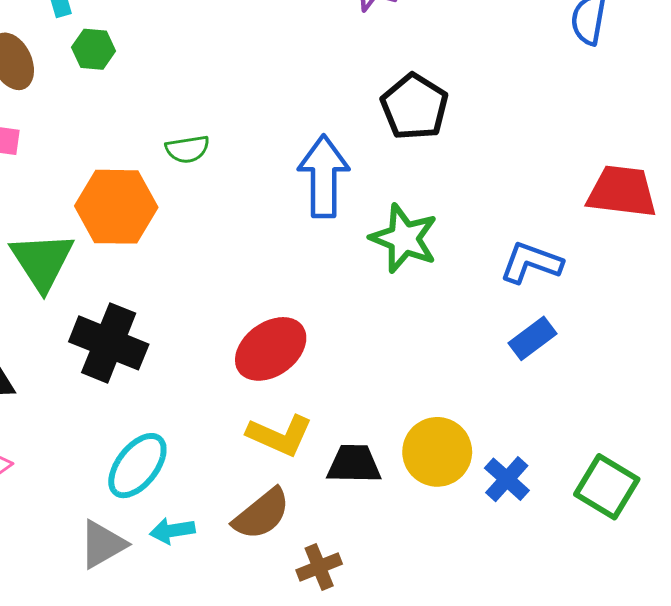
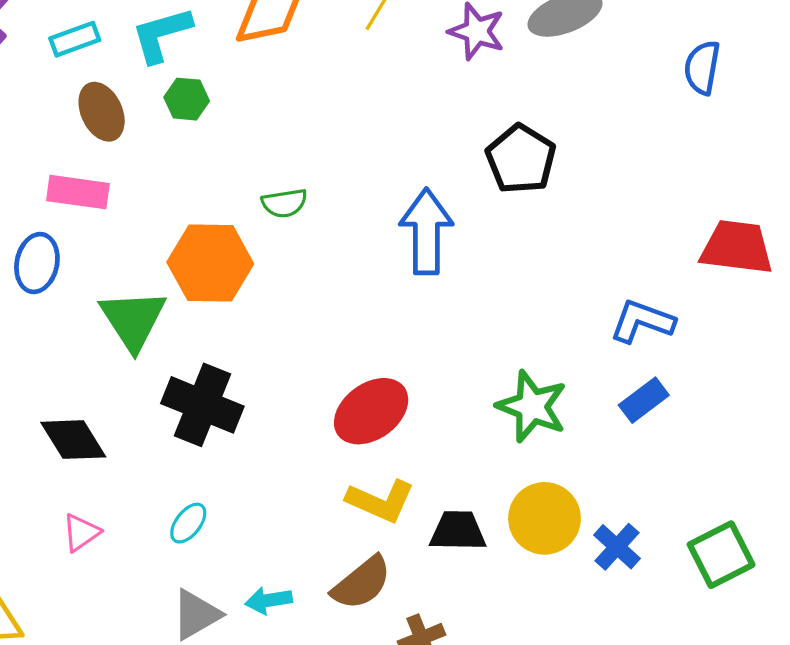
green star: (404, 238) -> (532, 406), moved
cyan ellipse: (137, 466) -> (188, 523), moved, size x0.6
green square: (607, 487) -> (721, 555), turned 32

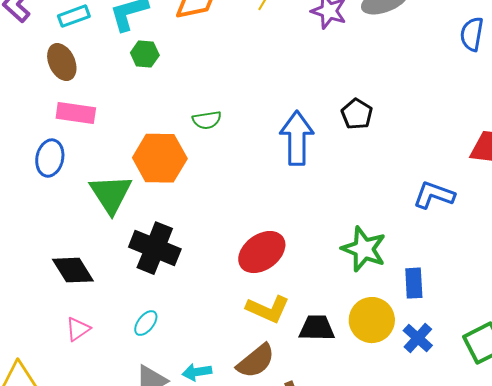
brown ellipse: (102, 112) -> (62, 62), moved
black pentagon: (521, 159) -> (357, 114), moved, size x0.7
blue rectangle: (644, 400) -> (414, 283), moved, turned -56

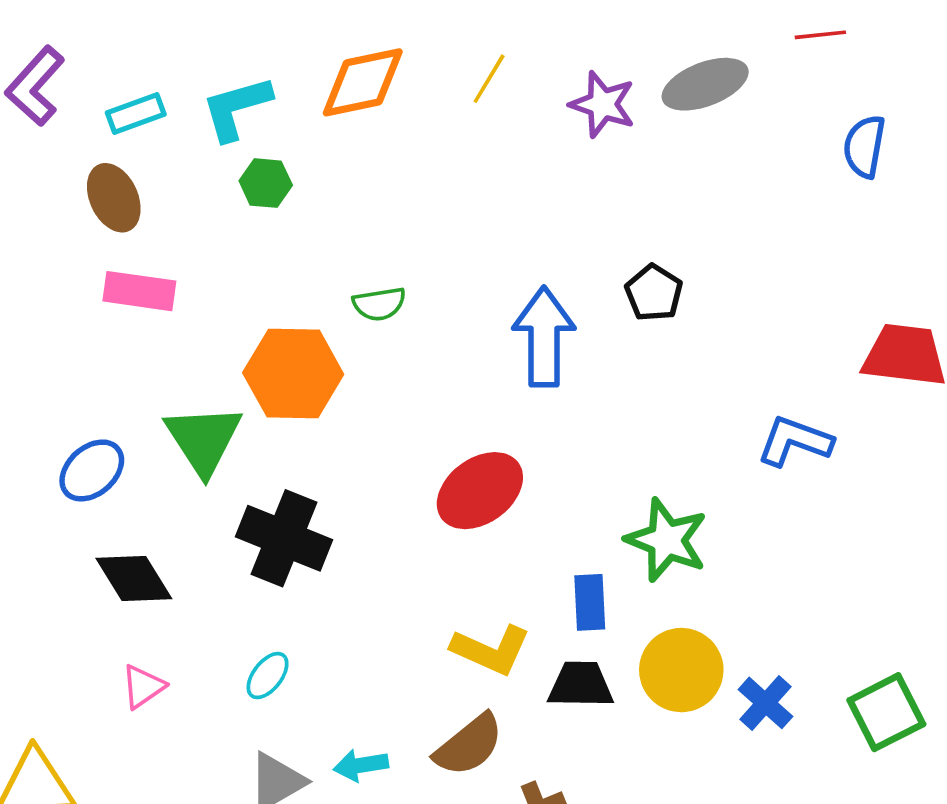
blue ellipse: (50, 158) -> (92, 470), moved, turned 36
red ellipse: (262, 252) -> (480, 491), moved
blue rectangle: (414, 283) -> (590, 602), moved

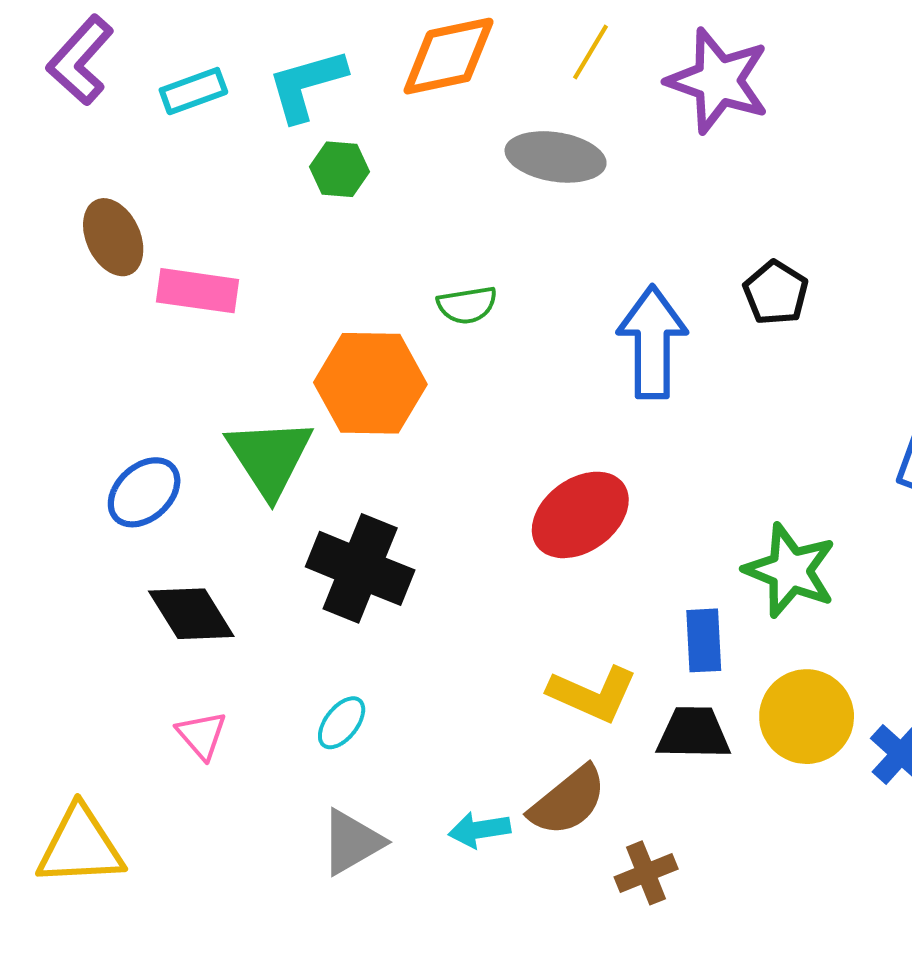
gray ellipse: (705, 84) -> (556, 157), moved, turned 30
purple star: (603, 104) -> (718, 81), size x1.4
brown ellipse: (114, 198) -> (113, 237), moved
pink triangle: (143, 687) -> (202, 735), turned -36
cyan arrow: (361, 765) -> (479, 830), moved

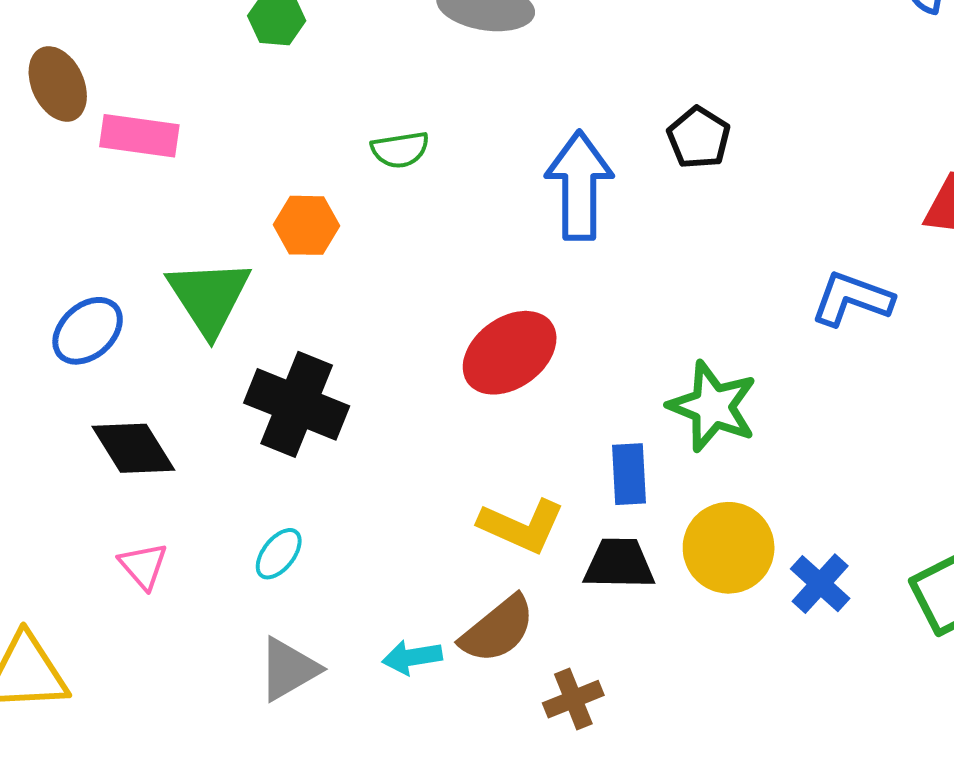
orange hexagon: (370, 383) -> (307, 225), size x0.6

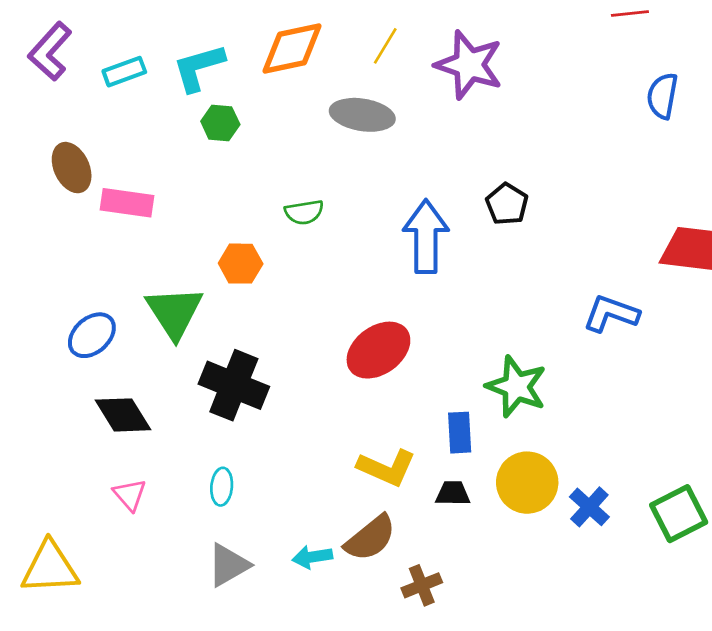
cyan ellipse: (279, 554) -> (222, 487), turned -33
black trapezoid: (619, 564) -> (453, 493), size x0.7

